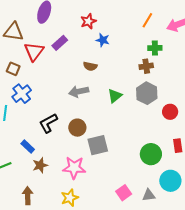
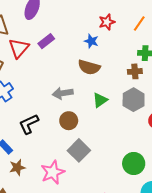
red star: (88, 21) -> (107, 22), moved
brown semicircle: (90, 66) -> (89, 67), moved, size x1.5
brown circle: (77, 128) -> (69, 121), moved
gray square: (98, 145) -> (79, 150), turned -35
pink star: (74, 168) -> (53, 172), turned -30

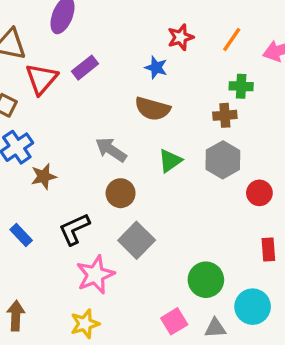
gray arrow: (63, 93) -> (111, 150), turned 42
black L-shape: (29, 124) -> (74, 229), moved
green circle: (134, 163) -> (206, 280), moved
brown star: (17, 167) -> (44, 176), moved

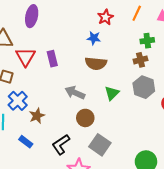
purple rectangle: (85, 68) -> (52, 59), moved, turned -56
blue rectangle: (21, 235) -> (26, 142), moved

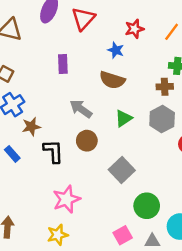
red triangle: (25, 57) -> (83, 19), moved
black L-shape: (61, 145) -> (53, 151), moved, turned 110
gray square: (100, 145) -> (122, 170), moved

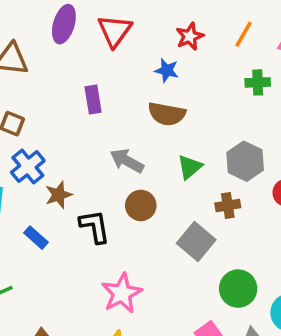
brown cross: (165, 87) -> (228, 205), moved

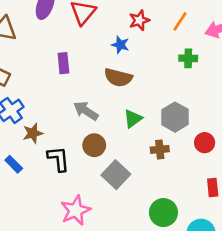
gray square: (196, 242) -> (116, 175), moved

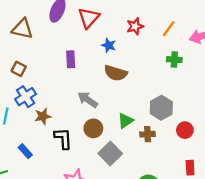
blue star: (120, 45) -> (109, 45), moved
green triangle: (133, 119) -> (125, 121), moved
blue rectangle: (14, 164) -> (25, 151), moved

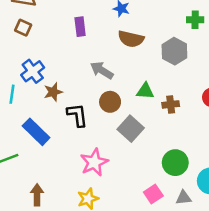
brown square: (19, 69) -> (23, 28), moved
gray hexagon: (161, 108) -> (174, 51), moved
green triangle: (125, 121) -> (145, 91), turned 42
blue rectangle: (25, 151) -> (36, 132), size x1.6

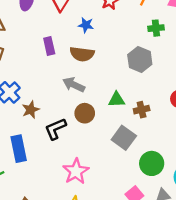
brown semicircle: (131, 39) -> (82, 54), moved
black L-shape: (77, 115) -> (55, 129), turned -100
gray square: (131, 129) -> (124, 138), moved
blue rectangle: (36, 132) -> (19, 149), turned 40

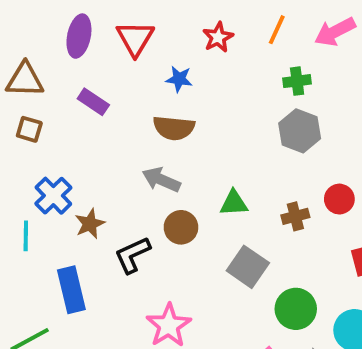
purple rectangle: (49, 46) -> (93, 102), moved, turned -42
gray hexagon: (140, 59) -> (300, 131), moved
brown cross: (142, 110) -> (295, 216), moved

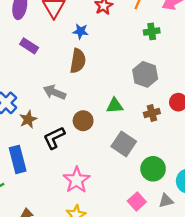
brown semicircle: (174, 128) -> (78, 61), turned -85
gray hexagon: (300, 131) -> (145, 74), moved
gray arrow: (161, 180) -> (54, 92), moved

